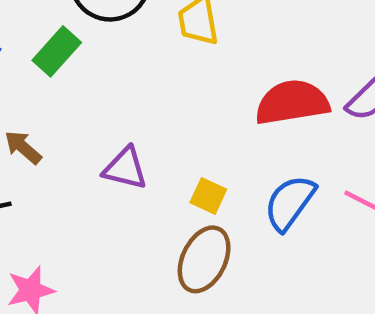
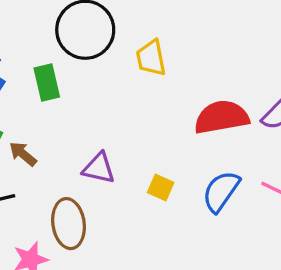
green rectangle: (57, 51) -> (47, 83), turned -54
brown ellipse: (204, 259) -> (69, 224), moved, turned -33

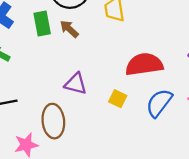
red semicircle: (222, 117) -> (144, 64), moved
brown arrow: (23, 154) -> (69, 29), moved

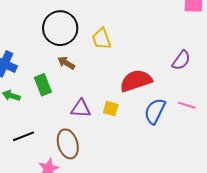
green rectangle: (42, 23) -> (43, 85), moved
yellow square: (118, 99) -> (111, 109), moved

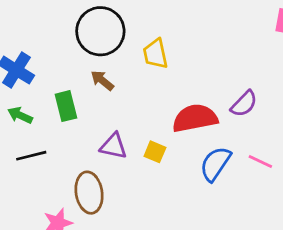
purple semicircle: (181, 60) -> (244, 104), moved
black line: (24, 136) -> (31, 156), moved

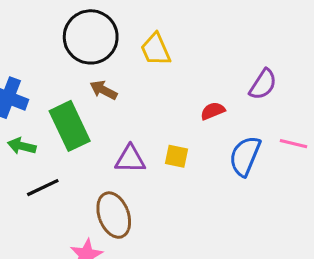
green rectangle: (66, 106) -> (70, 126), size x1.4
red semicircle: (195, 118) -> (213, 111), size x0.5

